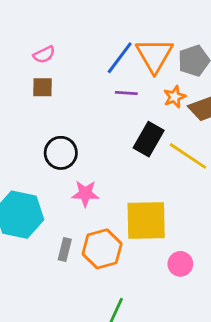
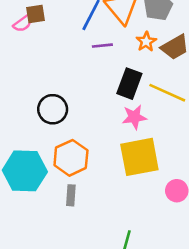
brown square: (43, 87) -> (35, 14), moved
pink star: (85, 194) -> (134, 117), moved
orange hexagon: (102, 249) -> (71, 158), moved

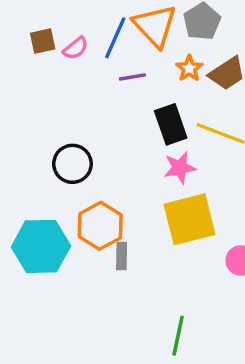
pink semicircle: (23, 24) -> (76, 48), moved
black rectangle: (129, 84) -> (171, 124), turned -36
gray rectangle: (71, 195) -> (122, 256), moved

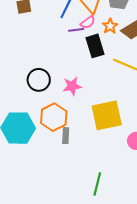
pink semicircle: (76, 48) -> (88, 22), moved
black rectangle: (171, 124) -> (95, 46), moved
pink star: (180, 168) -> (72, 86), moved

